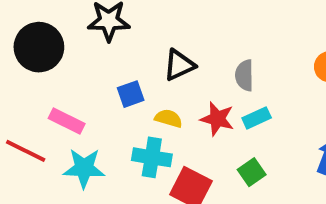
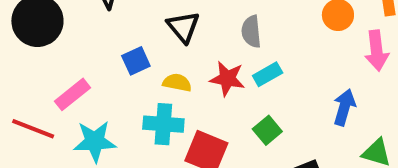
black triangle: (179, 65) -> (183, 27), turned -40
pink rectangle: (67, 121) -> (73, 94), turned -60

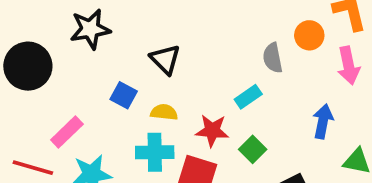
gray semicircle: (251, 32) -> (273, 58), moved
blue square: (136, 61) -> (124, 95), turned -32
red star: (227, 79) -> (212, 131), moved

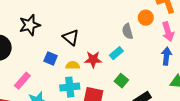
blue arrow: (323, 121) -> (166, 56), moved
red star: (212, 131) -> (93, 59), moved

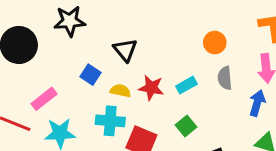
orange circle: (146, 18) -> (215, 43), moved
gray semicircle: (127, 31) -> (225, 78), moved

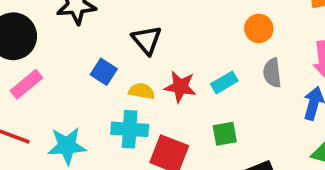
pink rectangle: (44, 99) -> (26, 84), moved
green square: (186, 126) -> (225, 134), turned 30

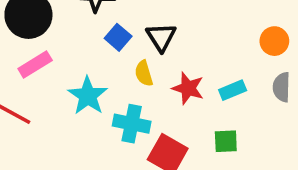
blue square: (104, 72) -> (118, 37), moved
yellow semicircle: (142, 91) -> (144, 73), moved, turned -125
cyan star: (67, 146) -> (88, 96), moved, turned 30

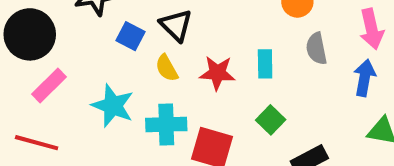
cyan rectangle: (233, 90) -> (265, 64), turned -55
green square: (226, 141) -> (271, 120), turned -30

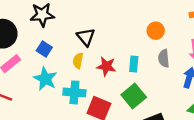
blue square: (130, 36) -> (44, 49), moved
yellow semicircle: (167, 68) -> (78, 61), turned 35
green square: (271, 120) -> (134, 96), size x1.5

